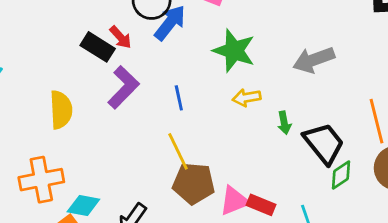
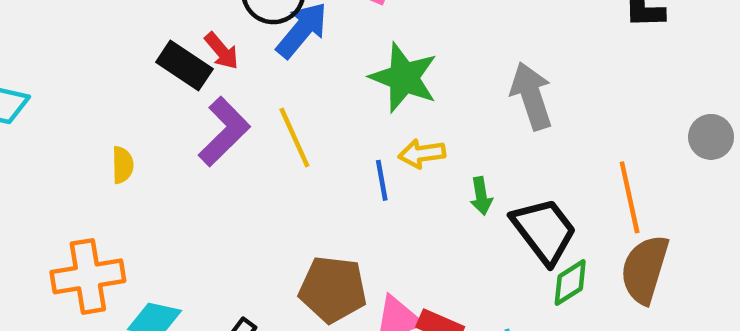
gray arrow: (314, 60) -> (531, 96), turned 90
blue line: (179, 98) -> (382, 180), moved
yellow semicircle: (61, 110) -> (123, 165), size x0.6
yellow line: (178, 151) -> (294, 138), moved

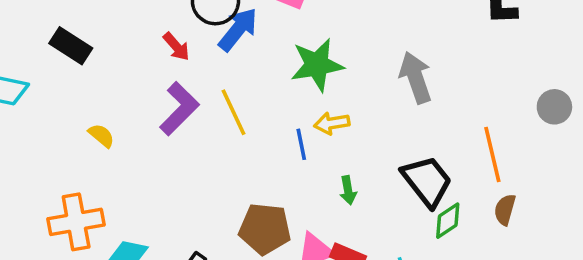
black rectangle: (184, 66) -> (71, 46), moved
green star: (404, 78) -> (317, 65), turned -30
yellow semicircle: (123, 165) -> (101, 136), turned -48
green arrow: (481, 196) -> (348, 190), moved
brown semicircle: (645, 269) -> (505, 210), size x0.6

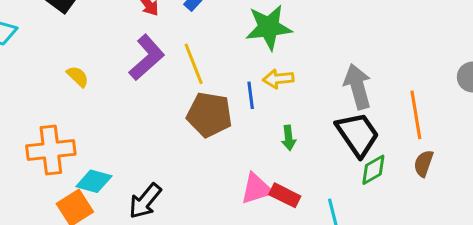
gray arrow: (416, 77) -> (358, 87), moved
brown pentagon: (265, 229) -> (209, 115), moved

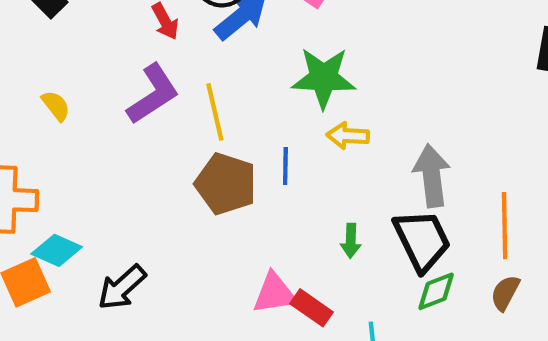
yellow arrow: (278, 79) -> (348, 136), moved
green arrow: (289, 138) -> (351, 241), moved

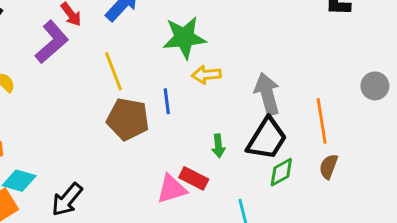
purple L-shape: (153, 94) -> (52, 42), moved
black trapezoid: (422, 240) -> (267, 139), turned 66
red rectangle: (312, 308) -> (194, 178), moved

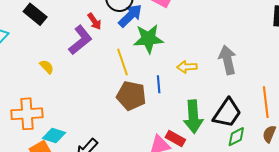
green star: (184, 38) -> (148, 39), moved
gray arrow: (267, 94) -> (228, 60), moved
green arrow: (218, 146) -> (193, 117), size x2.0

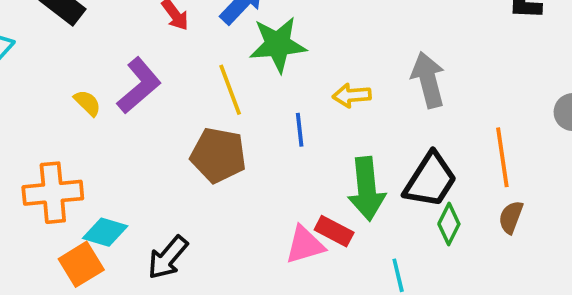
purple L-shape: (80, 40) -> (139, 86), moved
brown pentagon: (131, 96) -> (218, 155), moved
green diamond: (236, 137) -> (449, 224), turned -35

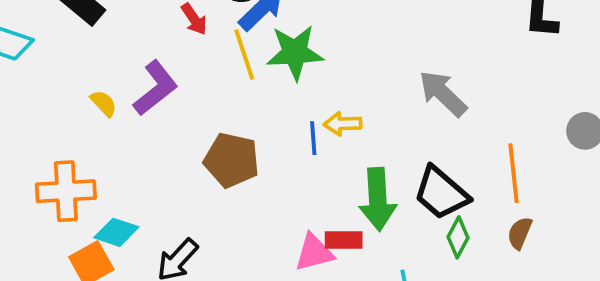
gray arrow: (428, 80) -> (443, 93), turned -34
yellow line: (230, 90) -> (244, 55), moved
yellow arrow: (352, 95) -> (343, 124), moved
black trapezoid: (430, 180) -> (441, 193), turned 96
red rectangle: (334, 231) -> (344, 240), turned -30

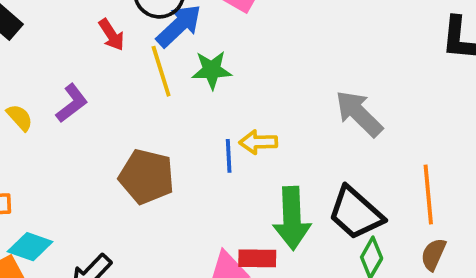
green star: (295, 53) -> (212, 70), size x0.7
purple L-shape: (156, 88) -> (72, 103), size x0.7

